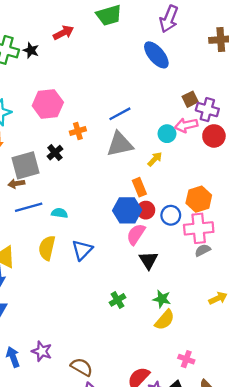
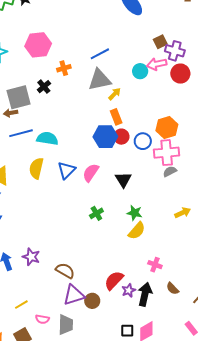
yellow arrow: (155, 159) -> (115, 94), moved
cyan semicircle: (59, 213) -> (47, 138), size x1.5
pink semicircle: (136, 234) -> (91, 173), moved

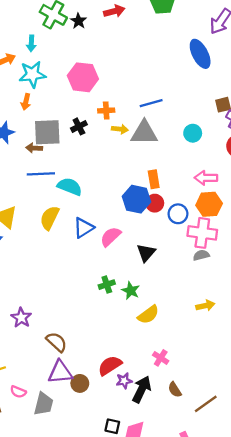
pink arrow: (157, 64) -> (206, 178), moved
yellow arrow: (115, 94) -> (120, 129), moved, turned 40
green star: (134, 213) -> (131, 291), moved

